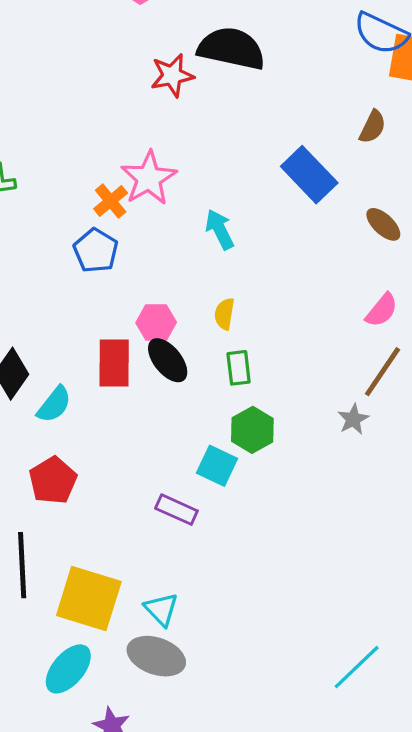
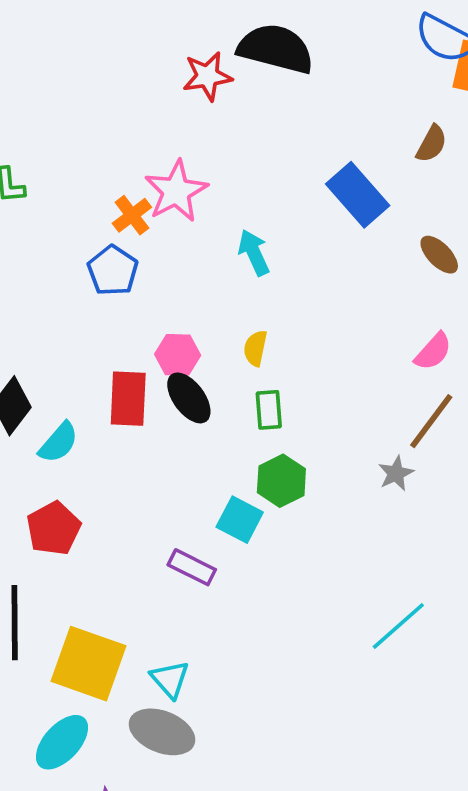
cyan line: (357, 667) -> (398, 626), moved

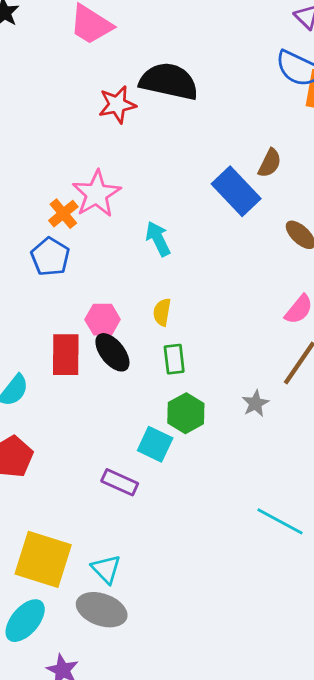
brown semicircle: (432, 144) -> (270, 163), moved
gray star: (396, 473) -> (255, 403), moved
cyan line: (398, 626) -> (280, 521), turned 72

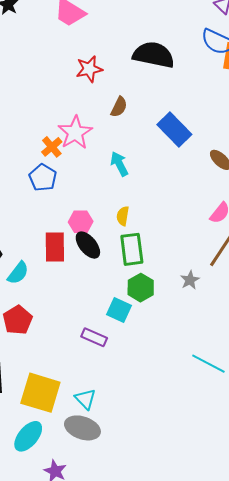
black semicircle: (169, 81) -> (154, 55), moved
brown semicircle: (270, 163) -> (119, 107), moved
green rectangle: (174, 359) -> (132, 249), size x1.5

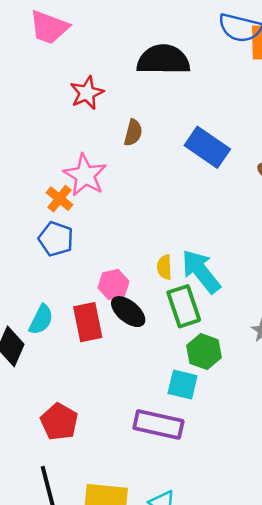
cyan arrow: (119, 164) -> (201, 271), moved, size x1.5
cyan semicircle: (18, 273) -> (41, 320), moved
purple rectangle: (94, 337) -> (158, 424), size x1.5

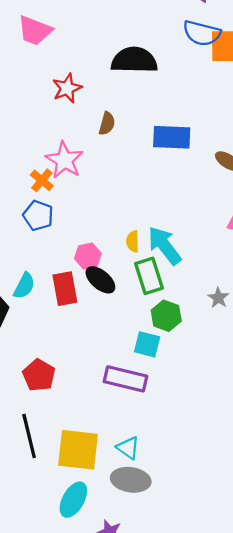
blue rectangle: (207, 147) -> (172, 137), turned -33

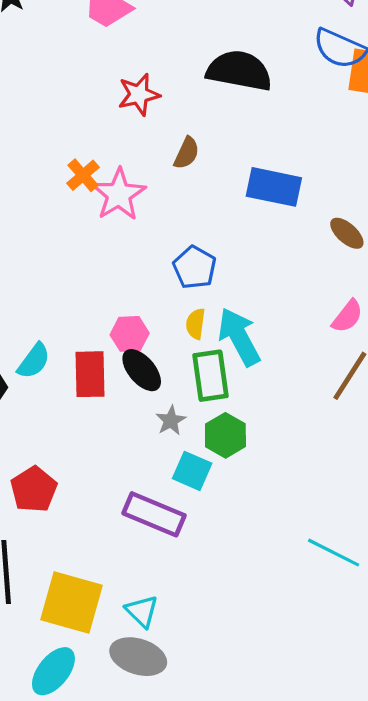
orange cross: (42, 180) -> (83, 175), moved
blue pentagon: (38, 216) -> (195, 267), moved
gray star: (218, 298) -> (171, 421), moved

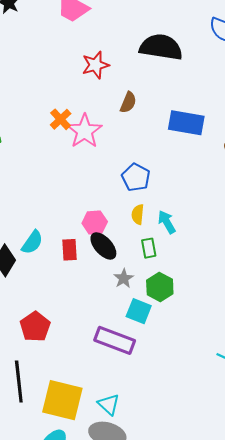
cyan arrow: (239, 337) -> (167, 222), size x0.6
red rectangle: (90, 374) -> (70, 250), size x0.7
green rectangle: (210, 376) -> (149, 248), size x0.6

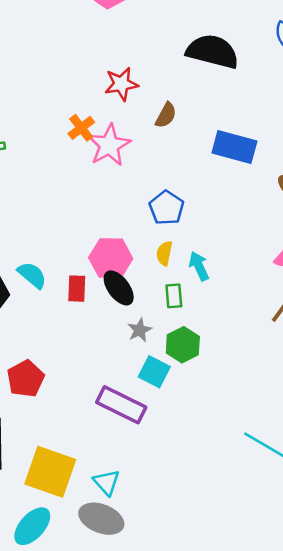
red star: (95, 65) -> (121, 84), moved
pink hexagon: (95, 222) -> (111, 258), size x1.4
cyan semicircle: (32, 242) -> (32, 275), turned -90

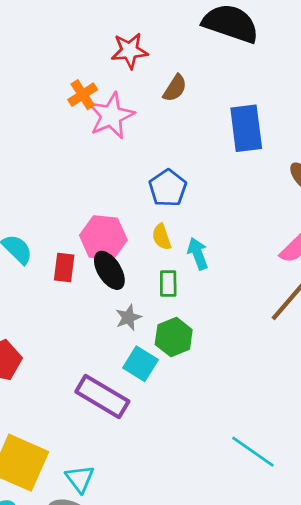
blue rectangle: (234, 147) -> (246, 128), turned 63
yellow semicircle: (164, 253) -> (162, 237), turned -35

